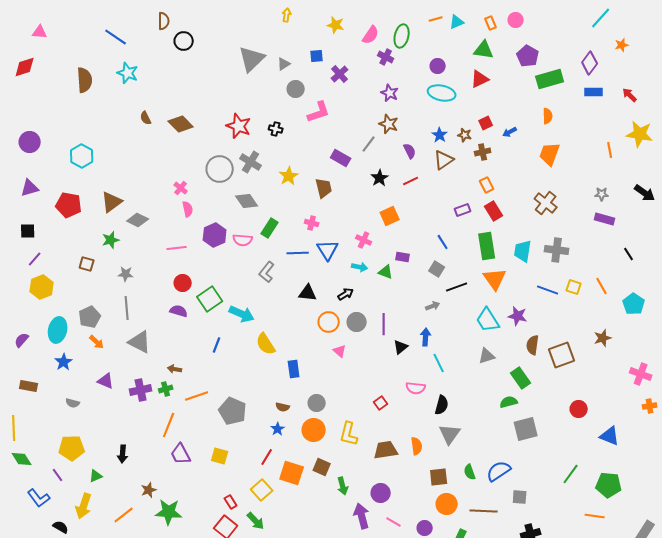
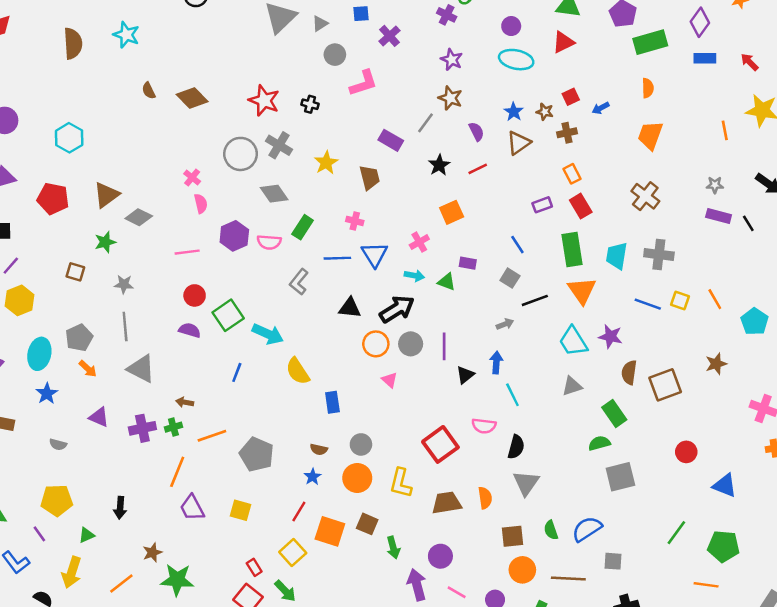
pink cross: (364, 240) -> (419, 242), turned 35
black line: (629, 254) -> (748, 223), moved
black arrow: (346, 294) -> (397, 309), size x1.8
red square: (381, 403) -> (440, 444), size x2.0

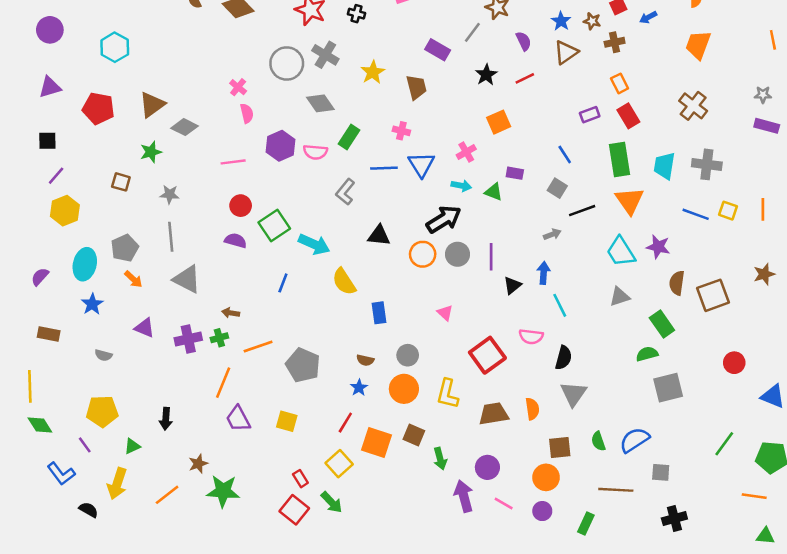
orange line: (715, 299) -> (763, 209), turned 30
black triangle: (350, 308) -> (379, 236), moved
pink triangle: (390, 380) -> (445, 313), moved
orange circle: (522, 570) -> (546, 477), moved

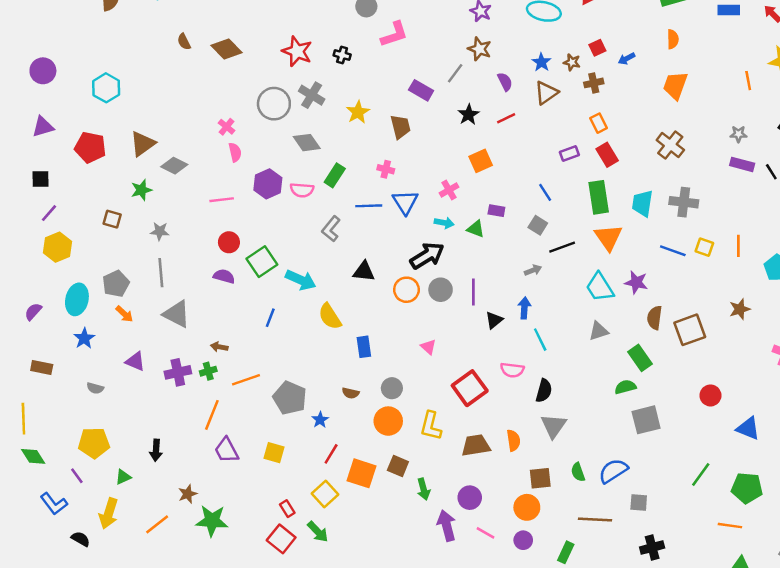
blue star: (359, 388) -> (320, 420), moved

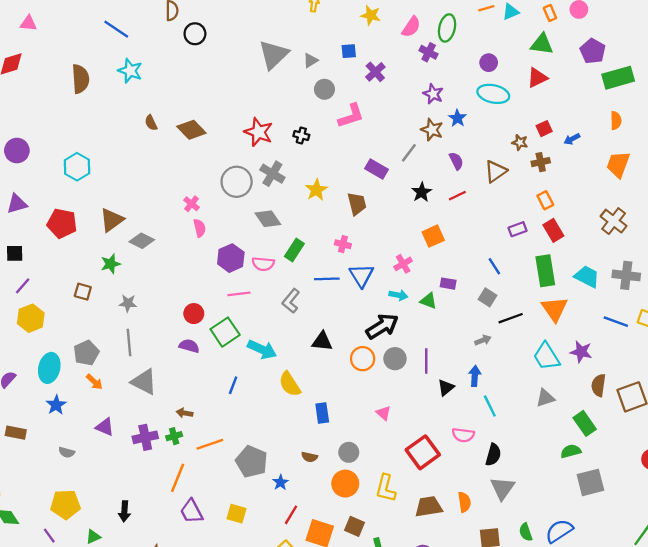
blue star: (541, 62) -> (457, 118), moved
pink line: (222, 200) -> (239, 294), moved
cyan trapezoid: (642, 203) -> (587, 277), turned 108

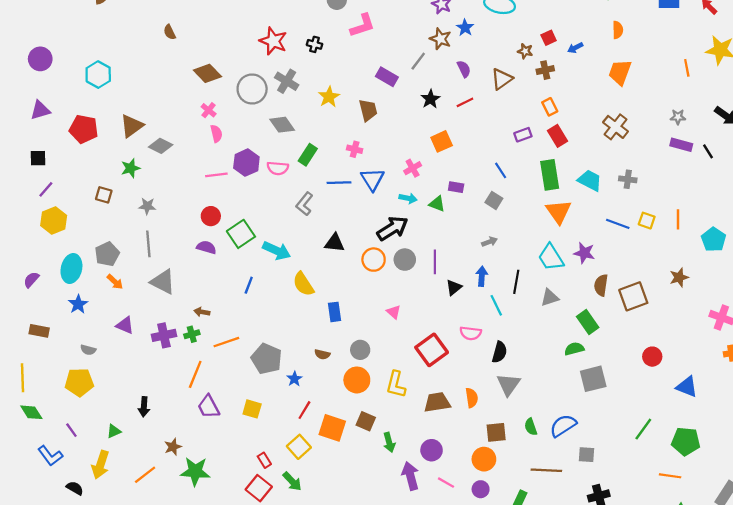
brown diamond: (191, 130) -> (207, 73), moved
gray cross: (626, 275) -> (628, 179), size x0.7
pink line: (239, 294) -> (216, 175), moved
black line: (511, 318) -> (516, 282), moved, turned -60
yellow pentagon: (65, 504) -> (79, 382), moved

